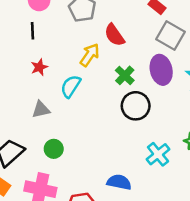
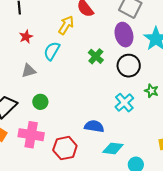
green cross: (125, 75) -> (96, 56), moved
black circle: (136, 106) -> (129, 66), moved

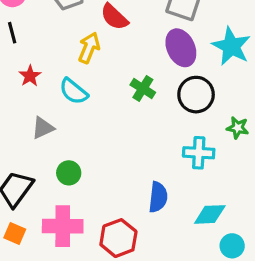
cyan semicircle: (52, 51) -> (74, 91), turned -72
cyan cross: (124, 103) -> (199, 153), turned -36
blue semicircle: (94, 126) -> (158, 197), turned 96
cyan diamond: (113, 148) -> (210, 214), moved

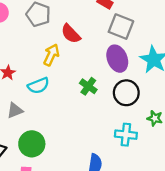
cyan semicircle: (74, 91) -> (39, 86), turned -65
green circle: (69, 173) -> (32, 144), size x1.5

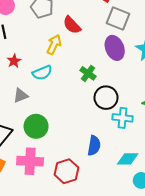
black circle: (126, 93) -> (106, 98), moved

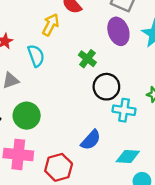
cyan semicircle: (42, 73) -> (36, 56), turned -90
blue semicircle: (94, 146) -> (91, 140), turned 30

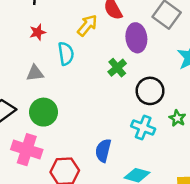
purple ellipse: (118, 31) -> (136, 38), moved
black circle: (106, 87) -> (150, 91), moved
blue semicircle: (91, 140) -> (103, 150), turned 140

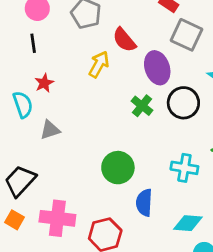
cyan semicircle: (66, 54) -> (23, 105), moved
black circle: (150, 91) -> (183, 103), moved
green circle: (44, 112) -> (118, 168), moved

